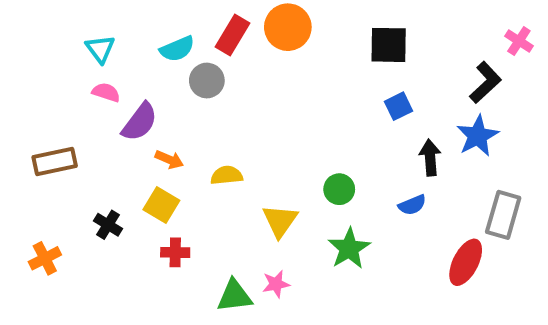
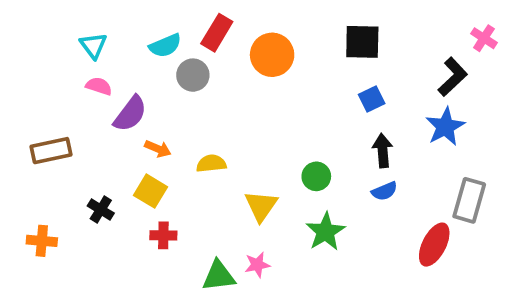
orange circle: (288, 27) -> (272, 55), moved
black arrow: (430, 158) -> (383, 151), moved
orange cross: (45, 258) -> (42, 241), turned 32

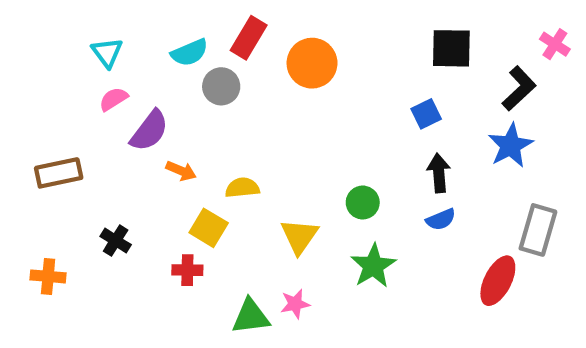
black square: (362, 42) -> (451, 48), moved
pink semicircle: (99, 86) -> (113, 99), turned -50
yellow square: (150, 191) -> (209, 228), moved

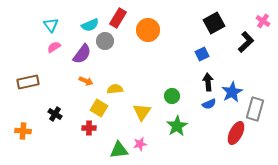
black square: (451, 48) -> (214, 23), turned -30
purple semicircle: (149, 131) -> (82, 54), moved
blue star: (511, 145) -> (232, 92), moved

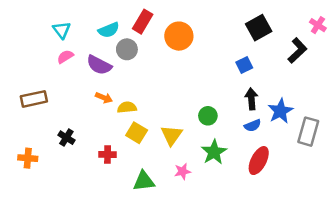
purple semicircle: (82, 54) -> (99, 65), turned 80
yellow semicircle: (115, 89) -> (127, 107), moved
yellow square: (99, 108) -> (137, 133), moved
red ellipse: (236, 133) -> (259, 161), moved
pink star: (140, 144) -> (183, 171), moved

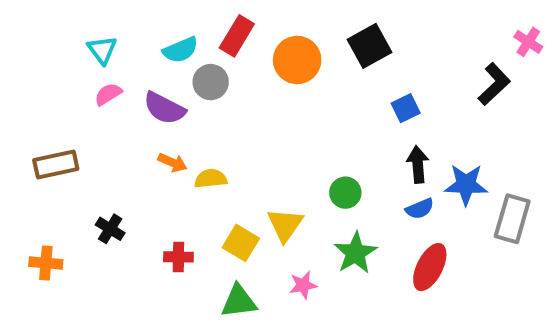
black square: (259, 28) -> (369, 46), moved
blue star: (280, 111) -> (466, 185), turned 30
yellow square: (137, 133) -> (241, 243), moved

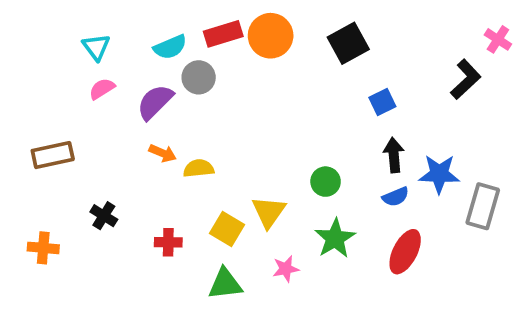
red rectangle: (237, 36) -> (223, 34), turned 42
orange circle: (297, 60) -> (271, 36), moved
purple semicircle: (164, 108) -> (155, 102), turned 108

